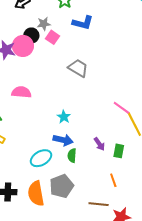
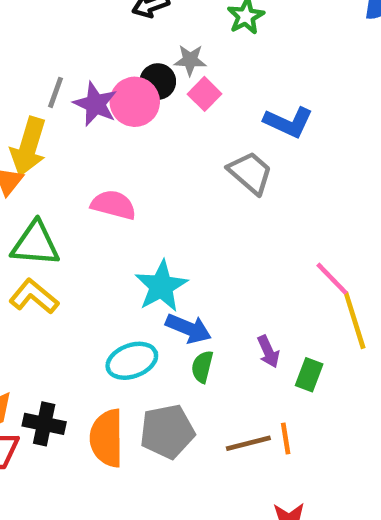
blue L-shape: (83, 23) -> (288, 122), moved
cyan star: (64, 117) -> (161, 286), moved, size x1.6
brown line: (99, 204) -> (248, 443), moved, turned -30

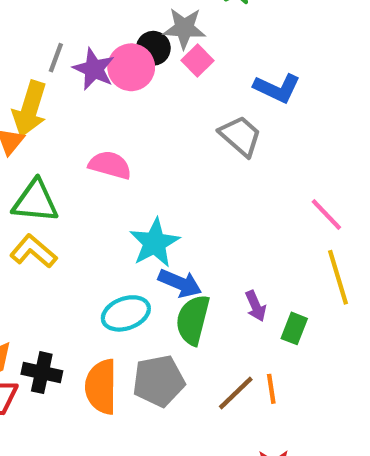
gray star: (190, 60) -> (184, 28), size x1.4
pink line: (332, 279) -> (326, 215), moved
green semicircle: (202, 367) -> (193, 320), size x1.6
brown line: (248, 443) -> (236, 393), turned -30

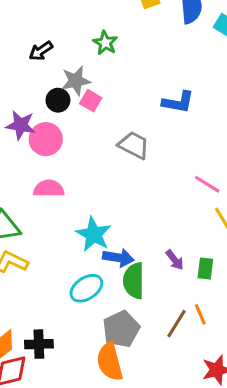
pink circle: (131, 67) -> (46, 139), moved
blue L-shape: (277, 88) -> (178, 102), moved
orange semicircle: (101, 387) -> (110, 362), moved

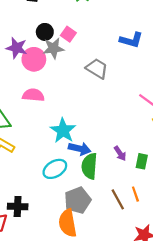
gray star: (76, 81) -> (53, 48), moved
brown line: (177, 324) -> (118, 199), turned -65

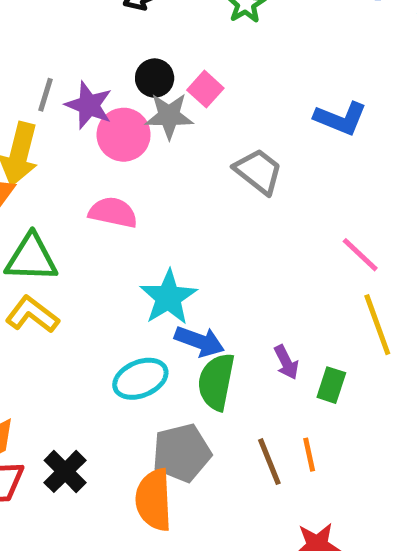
black cross: (18, 207) -> (65, 471), moved, turned 36

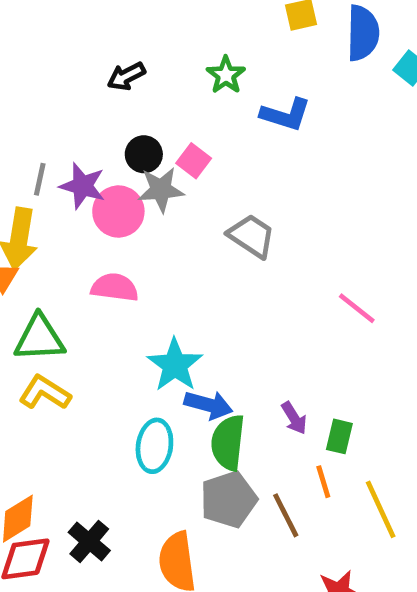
blue L-shape: (341, 118) -> (286, 115), moved
yellow line: (377, 325) -> (381, 509), moved
cyan ellipse: (140, 379) -> (154, 446), turned -54
gray pentagon: (182, 453) -> (229, 499), moved
orange line: (309, 455) -> (323, 482), moved

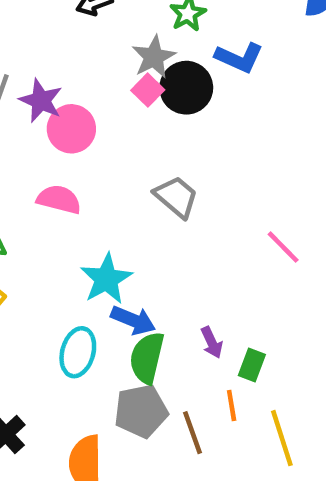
black circle: (144, 154) -> (186, 88), moved, size x1.5
gray star: (161, 190) -> (154, 57), moved, turned -30
gray trapezoid: (252, 236) -> (176, 197), moved

